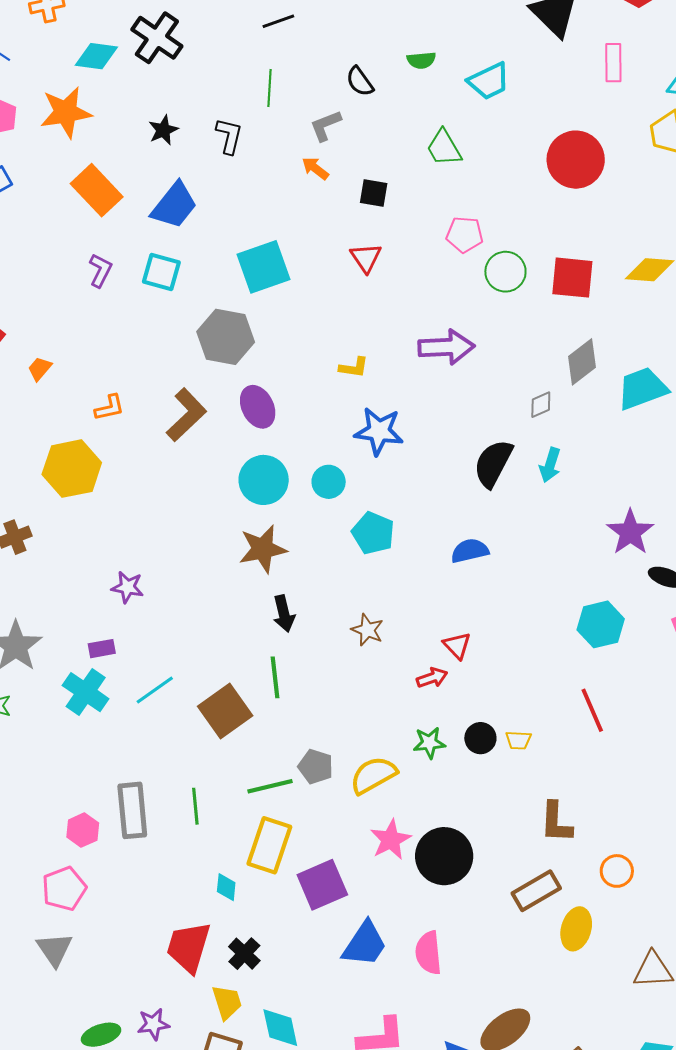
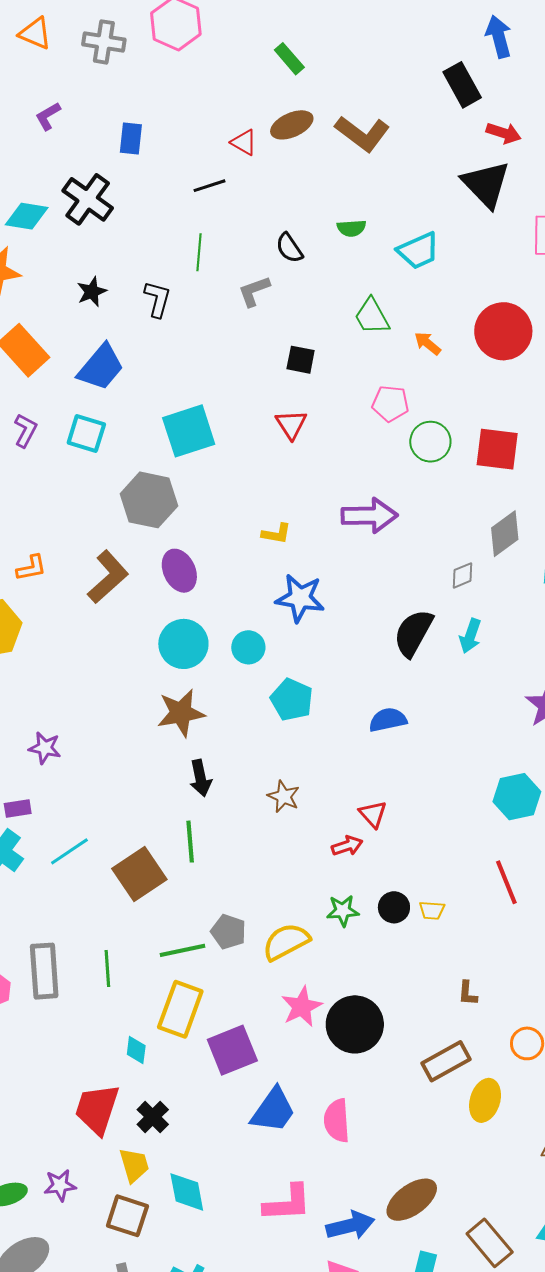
orange arrow: (315, 168) -> (428, 343), moved
brown L-shape: (556, 822) -> (468, 993), size x0.6

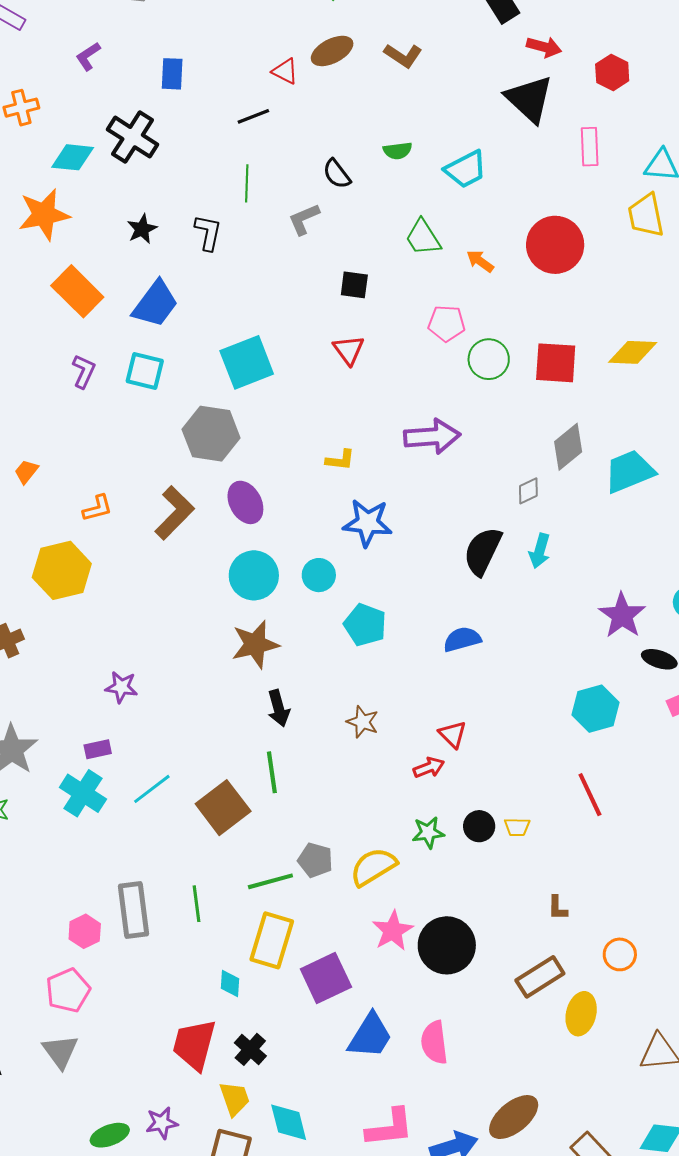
brown L-shape: (362, 134) -> (403, 56), size x0.7

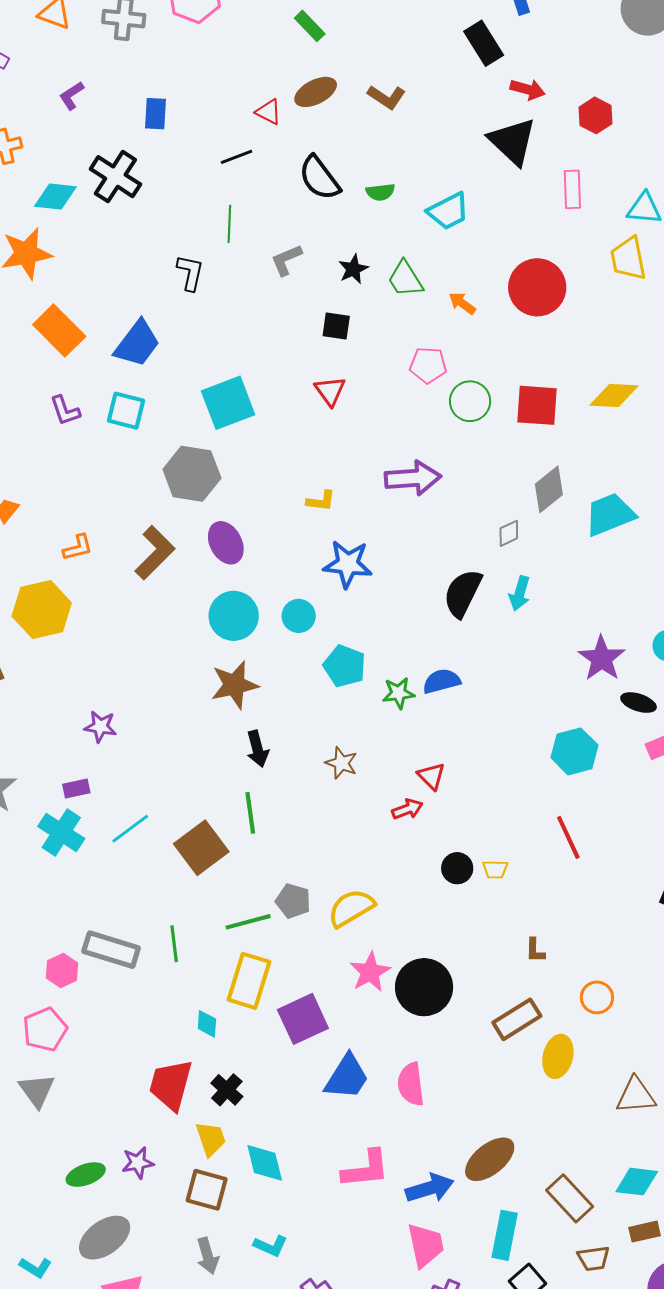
black semicircle: (337, 174) -> (319, 178), moved, size x1.5
black star: (142, 229) -> (353, 269), moved
purple L-shape: (84, 371) -> (65, 411), turned 136
green star: (428, 832) -> (399, 693), moved
gray rectangle: (134, 910) -> (111, 950), turned -66

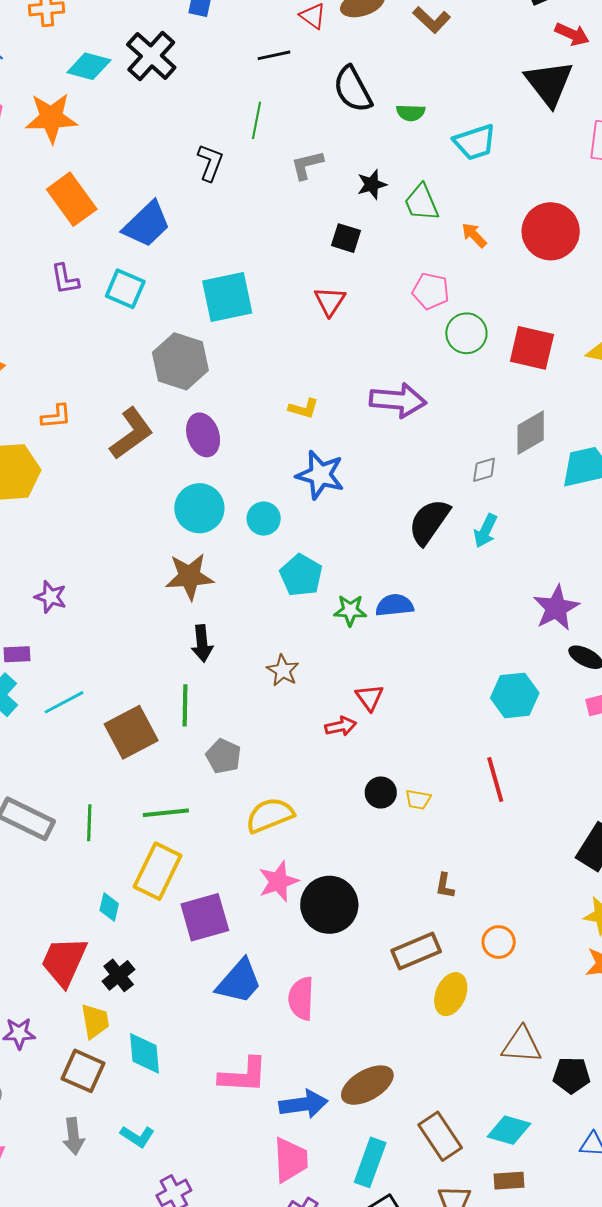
gray pentagon: (293, 901) -> (224, 756), moved

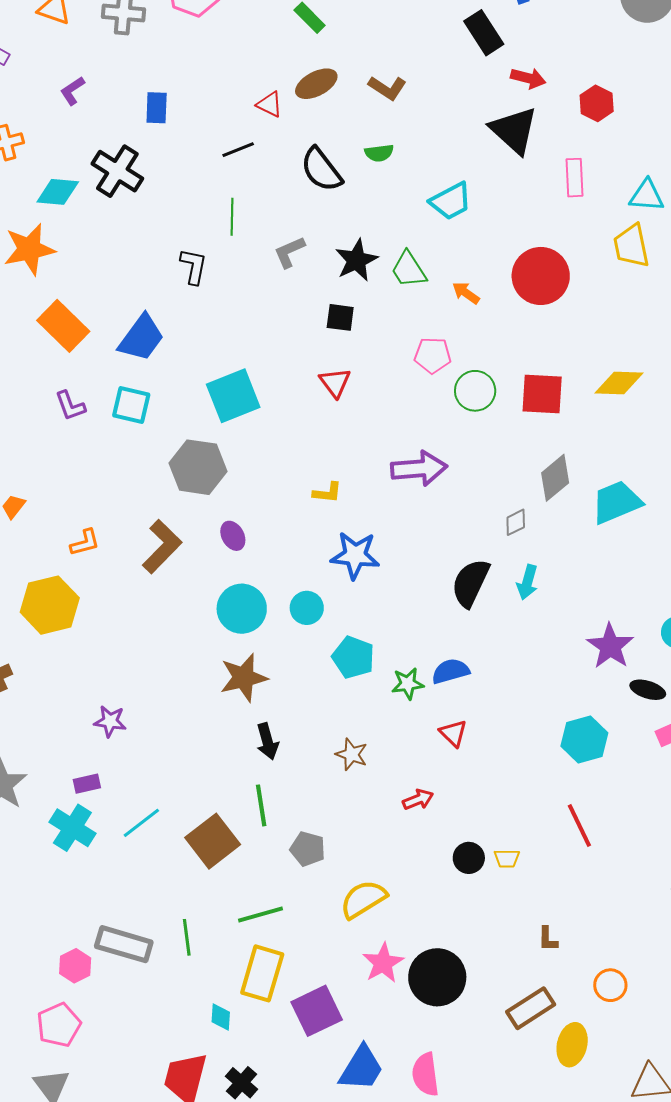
green semicircle: (411, 113) -> (379, 153), moved
black star: (372, 184) -> (356, 260), size x1.4
purple ellipse: (203, 435) -> (233, 536), size x0.7
red triangle: (370, 698) -> (453, 733), moved

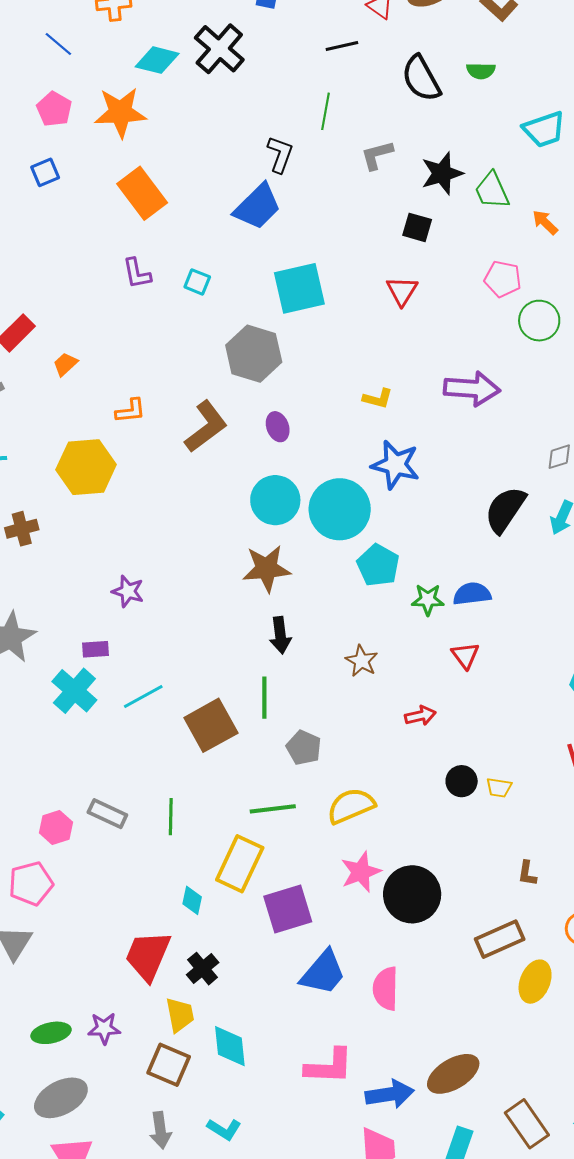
blue trapezoid: (141, 338) -> (257, 207), moved
cyan square: (131, 405) -> (197, 282), size x0.7
cyan circle: (307, 608) -> (340, 509), size x1.8
green line: (260, 914) -> (273, 809), moved
gray rectangle: (124, 944) -> (107, 814), size x0.7

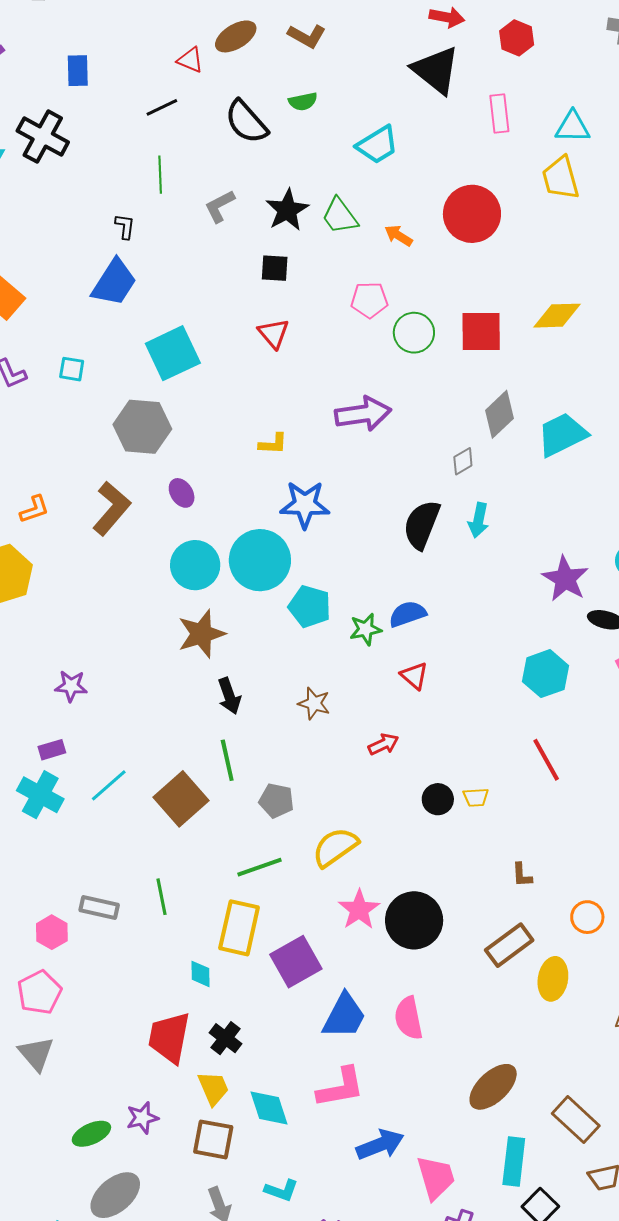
black L-shape: (280, 154) -> (125, 227), size x0.7
pink L-shape: (329, 1066) -> (341, 1087), moved
blue arrow: (390, 1094) -> (380, 1145), moved

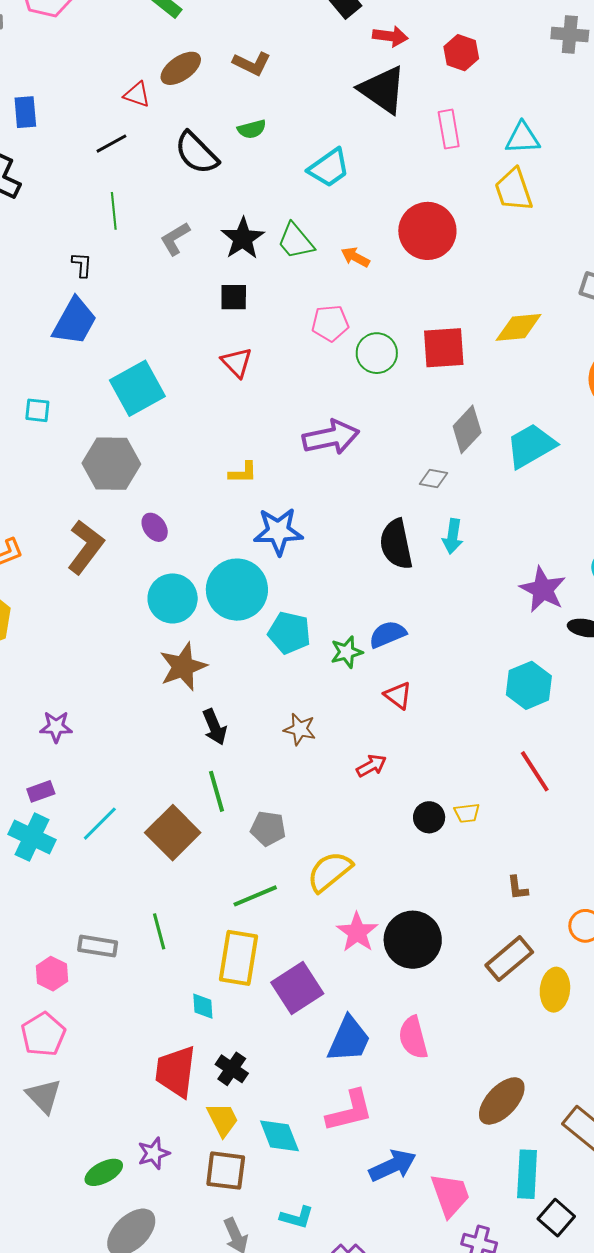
gray diamond: (463, 461) -> (434, 478), turned 44
black semicircle: (422, 525) -> (396, 544), turned -30

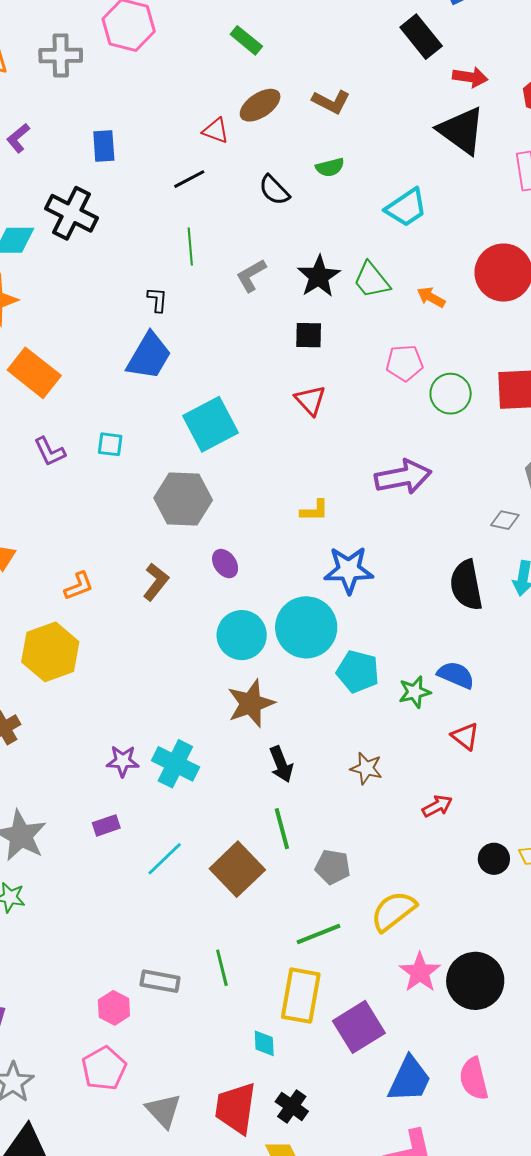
black semicircle: (197, 153) -> (274, 190), size x0.7
brown L-shape: (86, 547) -> (156, 582), size x0.7
blue semicircle: (388, 634) -> (456, 675), turned 45
cyan cross: (32, 837) -> (175, 764), moved
gray triangle: (44, 1096) -> (163, 1111), moved

